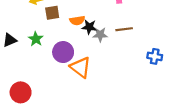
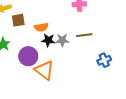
black star: (89, 27) -> (48, 40), moved
blue cross: (155, 56) -> (104, 60), moved, turned -32

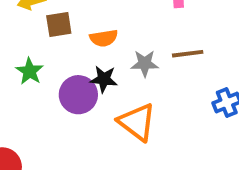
black star: (48, 40) -> (104, 79), moved
orange triangle: (44, 70) -> (137, 122), moved

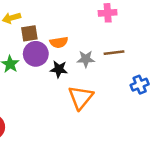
purple circle: (78, 95) -> (36, 54), moved
orange triangle: (137, 122) -> (81, 97), turned 32

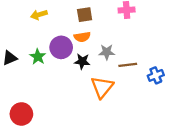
brown square: (29, 33) -> (85, 15), moved
brown line: (114, 53) -> (128, 65), moved

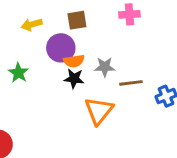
yellow arrow: (39, 15) -> (32, 25), moved
orange semicircle: (82, 37) -> (74, 61), moved
purple circle: (61, 47) -> (61, 48), moved

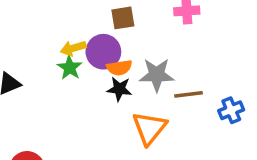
yellow arrow: (32, 25) -> (73, 48), moved
gray star: (105, 67) -> (157, 75), size x1.4
green star: (18, 73) -> (70, 68), moved

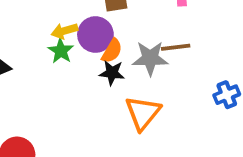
orange semicircle: (119, 68) -> (112, 51), turned -50
brown line: (189, 94) -> (176, 47), moved

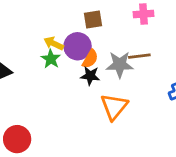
yellow arrow: (64, 31) -> (54, 43), turned 42

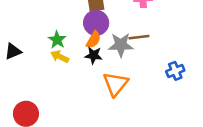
yellow arrow: (54, 43) -> (60, 57), moved
purple circle: (78, 46) -> (96, 23), moved

